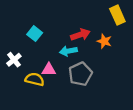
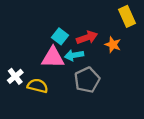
cyan square: (35, 34) -> (60, 36), moved
white cross: (14, 60) -> (15, 76), moved
pink triangle: (49, 70) -> (53, 58), moved, size x1.5

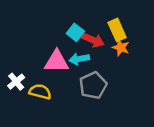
yellow rectangle: (127, 16) -> (117, 30), moved
cyan square: (60, 36) -> (75, 32), moved
red arrow: (87, 38) -> (93, 40), turned 42

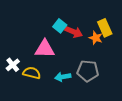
yellow rectangle: (117, 30) -> (105, 28), moved
cyan arrow: (79, 59) -> (63, 77), moved
gray pentagon: (93, 85) -> (88, 71), moved, turned 30

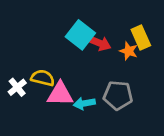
cyan square: (60, 26) -> (80, 35), size x1.5
pink triangle: (45, 49) -> (60, 94), moved
yellow semicircle: (32, 73) -> (43, 78), moved

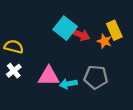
yellow semicircle: (43, 78) -> (14, 47), moved

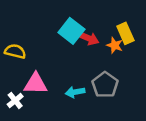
white cross: (14, 71) -> (15, 100), moved
pink triangle: (49, 76) -> (36, 84), moved
gray pentagon: (96, 77) -> (105, 85), turned 30

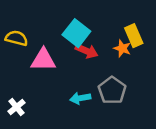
red arrow: (88, 38) -> (87, 51), moved
yellow semicircle: (15, 51) -> (16, 38), moved
pink triangle: (36, 84) -> (43, 60), moved

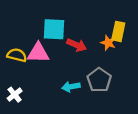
cyan square: (76, 33) -> (54, 29), moved, turned -35
yellow rectangle: (134, 36) -> (118, 31), turned 36
yellow semicircle: (16, 38) -> (17, 55), moved

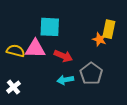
red arrow: (77, 45) -> (63, 56), moved

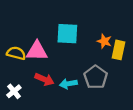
cyan square: (50, 27) -> (67, 34), moved
yellow rectangle: (109, 29) -> (118, 50), moved
red arrow: (63, 56) -> (44, 79), moved

